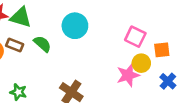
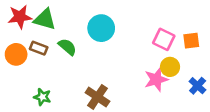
orange square: (162, 50) -> (191, 41), moved

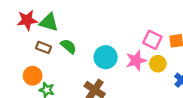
cyan circle: (101, 28) -> (106, 57), moved
orange circle: (16, 54) -> (33, 76), moved
pink star: (156, 79) -> (136, 60), moved

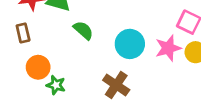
brown rectangle: (43, 47) -> (23, 33), moved, turned 56

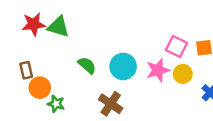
green semicircle: (83, 30) -> (87, 65), moved
brown rectangle: (23, 33) -> (26, 70), moved

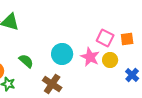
green semicircle: (87, 65) -> (26, 61), moved
pink star: (158, 70) -> (90, 57), turned -30

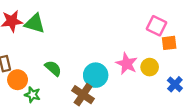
pink square: (105, 38) -> (157, 26), moved
cyan circle: (62, 54) -> (96, 75), moved

